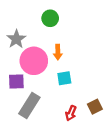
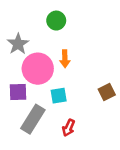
cyan square: (64, 78) -> (59, 96), moved
brown square: (95, 107) -> (107, 92), moved
red arrow: (71, 113) -> (69, 128), moved

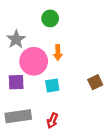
gray rectangle: (33, 119) -> (18, 116), moved, turned 50
red arrow: (69, 128) -> (52, 121), moved

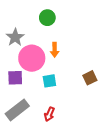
gray rectangle: (18, 116) -> (17, 110), turned -30

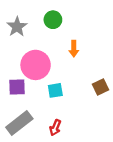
gray star: (15, 37) -> (17, 27), moved
orange arrow: (55, 50) -> (74, 49), moved

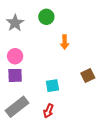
pink circle: (36, 65) -> (15, 56), moved, size x0.6
cyan square: (55, 90) -> (52, 86), moved

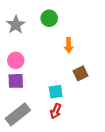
brown square: (88, 75) -> (81, 73), moved
red arrow: (48, 111) -> (56, 111), moved

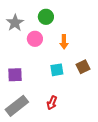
pink circle: (16, 60) -> (35, 39), moved
brown square: (81, 73) -> (83, 67), moved
cyan square: (56, 92) -> (57, 70), moved

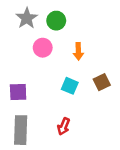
gray star: (15, 23) -> (27, 18), moved
cyan square: (57, 70) -> (70, 86), turned 32
gray rectangle: (17, 106) -> (21, 130), turned -50

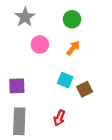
green circle: (56, 21) -> (72, 19), moved
orange arrow: (78, 51) -> (73, 48), turned -140
brown square: (102, 82) -> (85, 89), moved

